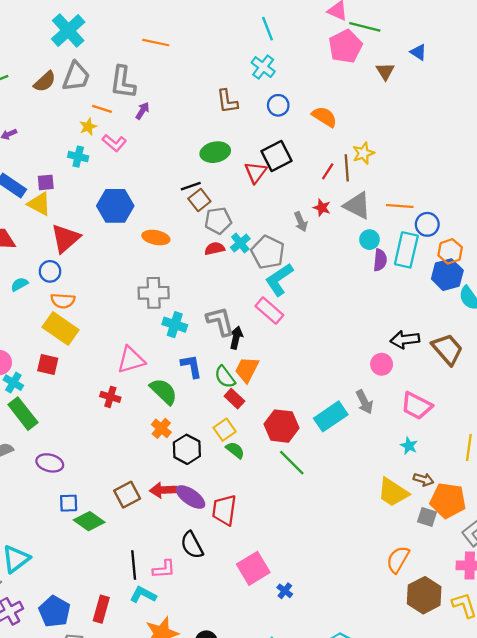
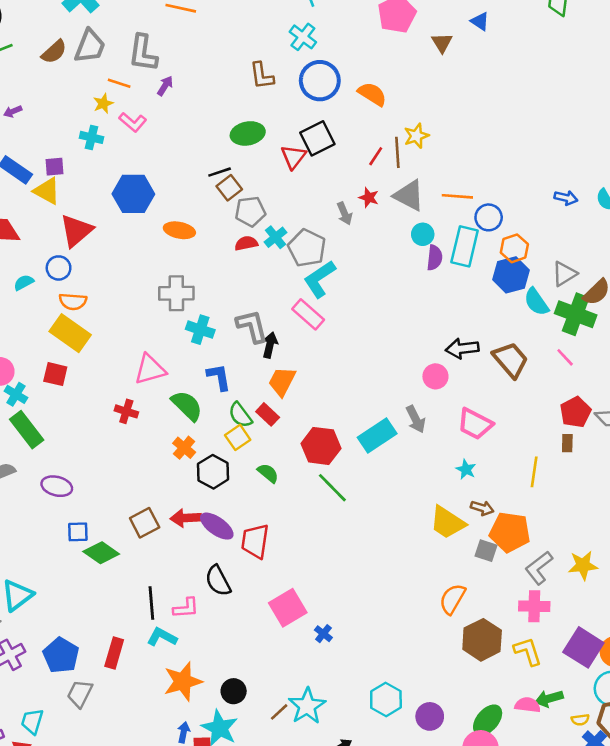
blue circle: (278, 105) -> (320, 81), size x1.6
green semicircle: (225, 377) -> (240, 415), moved
yellow square: (225, 430) -> (238, 437), moved

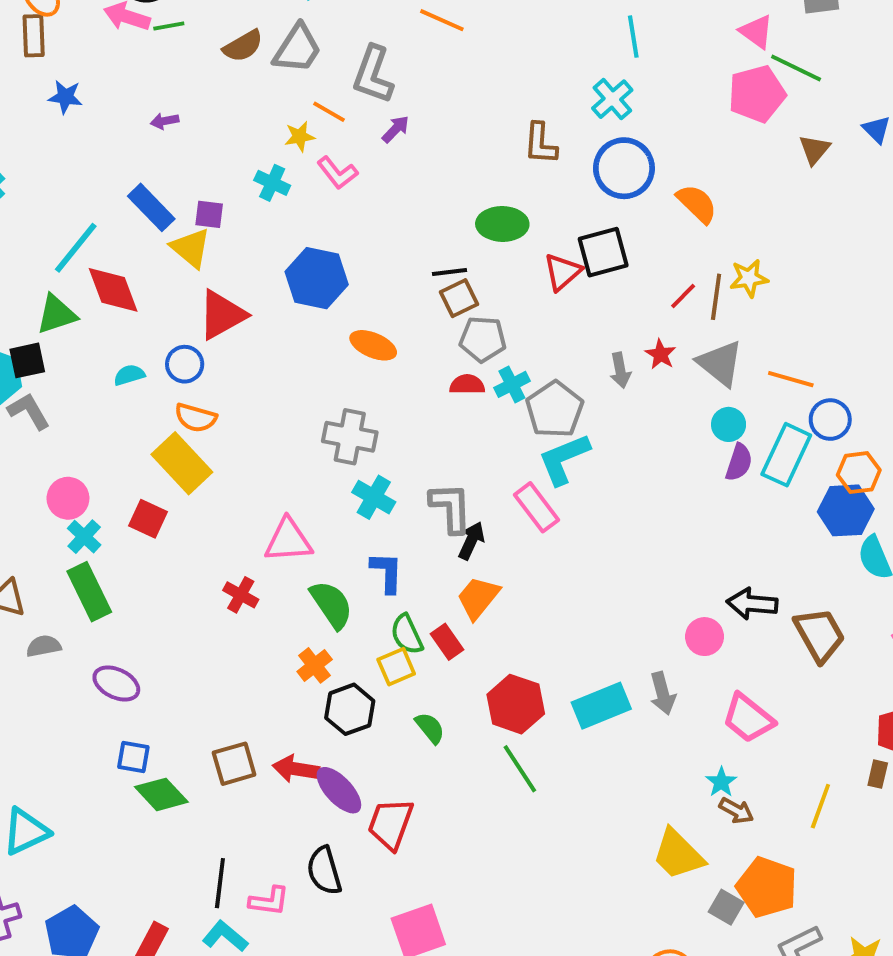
brown arrow: (482, 508) -> (736, 811), moved

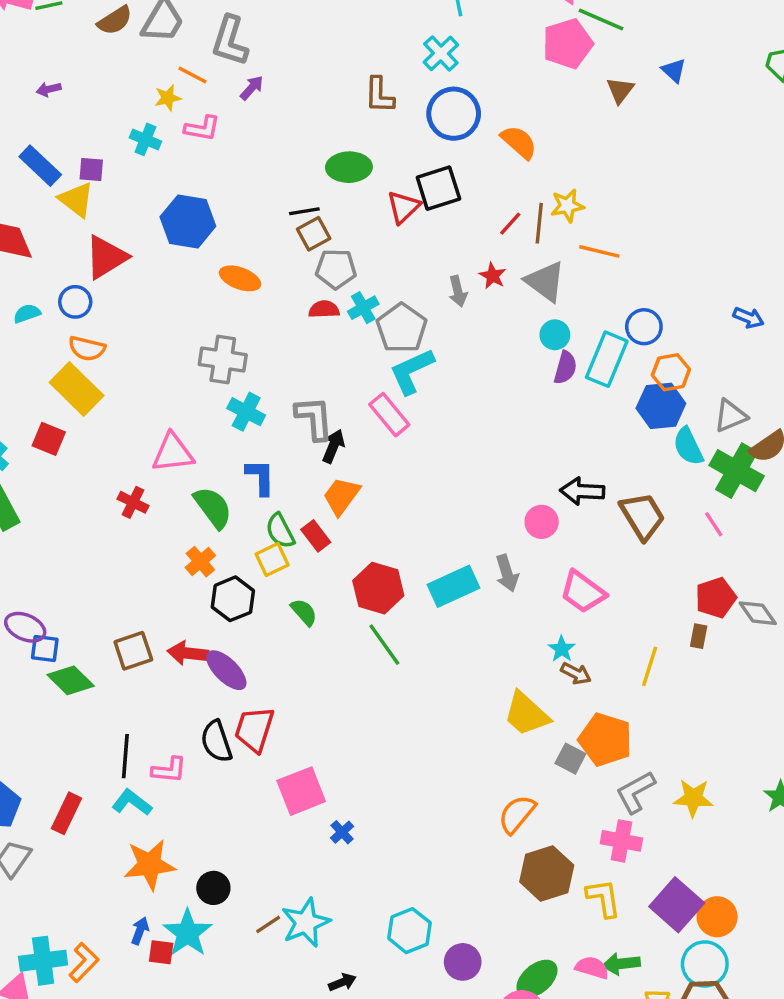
pink L-shape: (337, 173) -> (202, 128), turned -39
orange line: (791, 379) -> (599, 251), moved
purple ellipse: (116, 683) -> (25, 627), moved
red trapezoid: (391, 824) -> (254, 729), moved

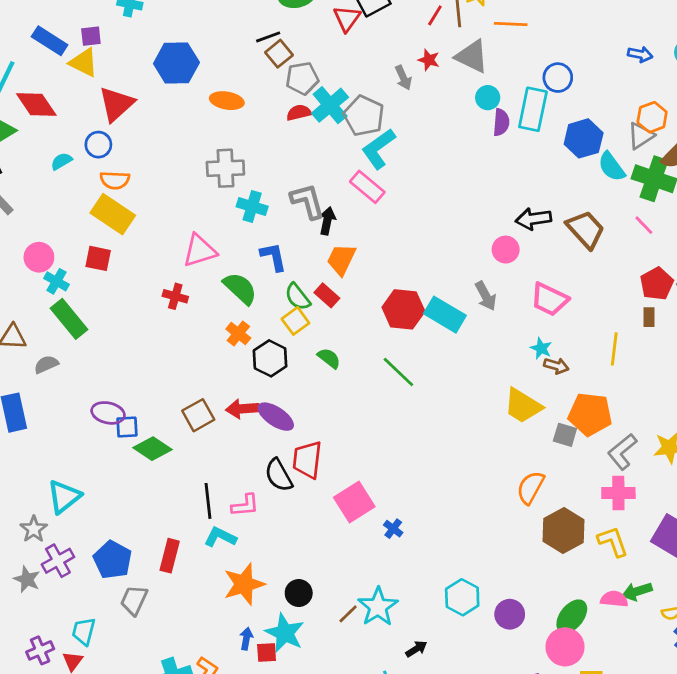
cyan cross: (363, 308) -> (330, 105), size x1.5
orange hexagon: (671, 372) -> (652, 117), moved
cyan rectangle: (453, 586) -> (445, 315), turned 66
red hexagon: (378, 588) -> (403, 309), moved

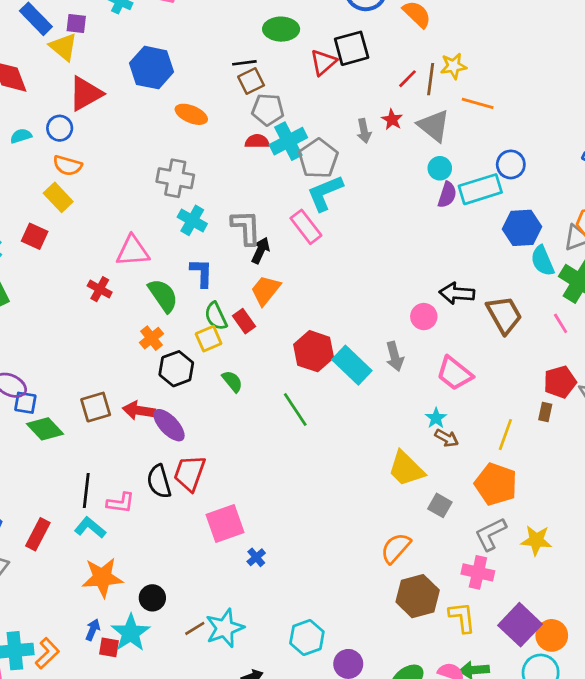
cyan rectangle: (533, 109) -> (480, 189), turned 48
yellow rectangle: (113, 214) -> (58, 197), size x0.7
orange pentagon: (590, 414) -> (496, 484), moved

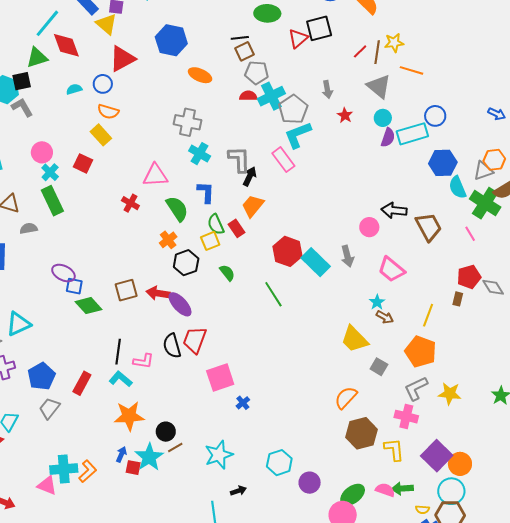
red star: (392, 120) -> (345, 115), moved
brown line: (195, 628) -> (175, 448), moved

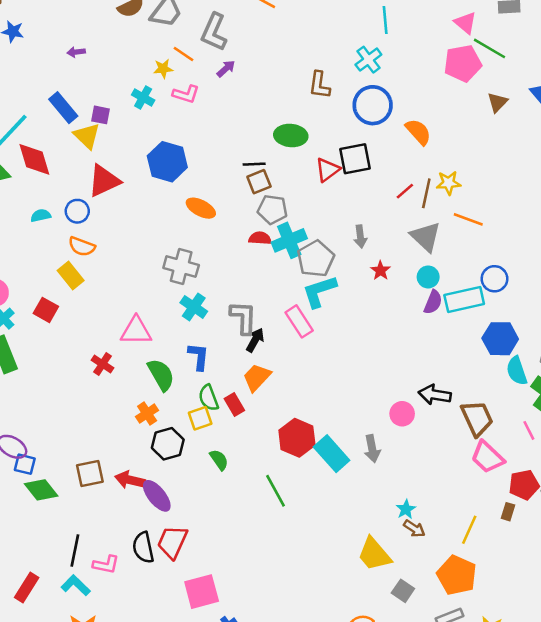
pink trapezoid: (391, 269) -> (487, 457), moved

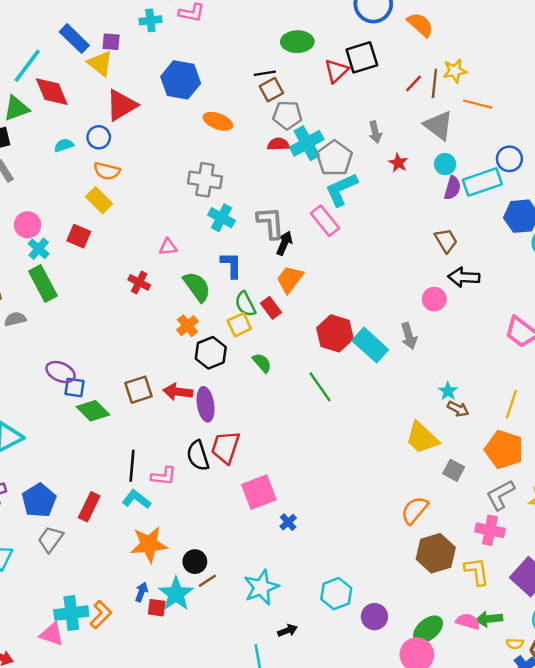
cyan cross: (143, 97) -> (150, 20), turned -30
pink triangle: (136, 331) -> (168, 247), size x0.6
brown trapezoid: (477, 418) -> (446, 241), moved, size x0.7
purple ellipse: (157, 496) -> (206, 404), turned 36

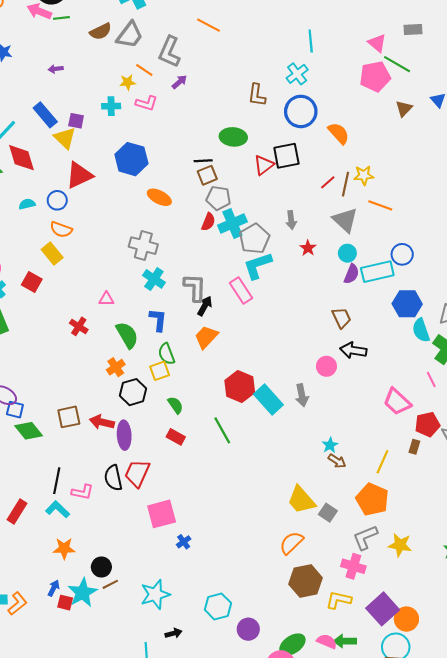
red semicircle: (278, 144) -> (208, 222), turned 108
red rectangle: (271, 308) -> (176, 437), moved, turned -30
yellow trapezoid: (422, 438) -> (301, 500), moved
orange star: (149, 544) -> (64, 548), size x0.7
yellow L-shape: (477, 571) -> (339, 600), turned -75

